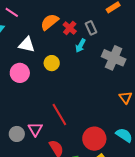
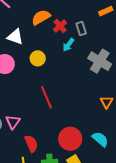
red line: (59, 114) -> (46, 97), moved

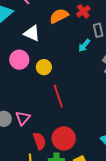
red cross: (60, 26) -> (83, 11), moved
yellow circle: (38, 58) -> (44, 67), moved
red circle: (70, 139) -> (64, 138), moved

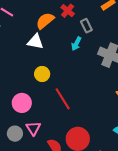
white triangle: (32, 33) -> (35, 42), moved
pink circle: (19, 60) -> (22, 103), moved

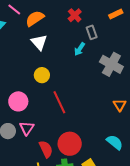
orange semicircle: (45, 21) -> (35, 18), moved
white triangle: (35, 42) -> (39, 42), turned 30

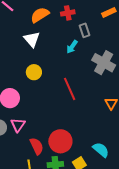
red cross: (75, 15) -> (68, 13), turned 32
orange semicircle: (35, 18) -> (40, 15), moved
red line: (59, 102) -> (70, 89), moved
cyan semicircle: (115, 142) -> (101, 150), moved

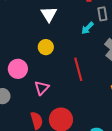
pink triangle: (18, 125) -> (42, 88), moved

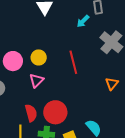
yellow circle: (46, 47) -> (39, 57), moved

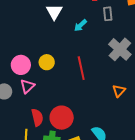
cyan arrow: (83, 21) -> (80, 25), moved
pink triangle: (36, 80) -> (27, 86), moved

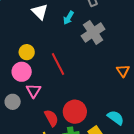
gray cross: (120, 49) -> (93, 32), moved, turned 30
yellow circle: (47, 62) -> (27, 52), moved
red line: (81, 68) -> (58, 64), moved

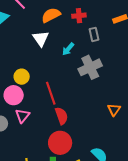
red semicircle: (51, 118) -> (62, 116), moved

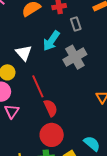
white triangle: (41, 39) -> (24, 53), moved
cyan arrow: (68, 49) -> (51, 41), size x1.5

